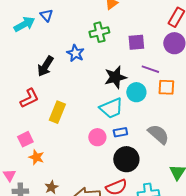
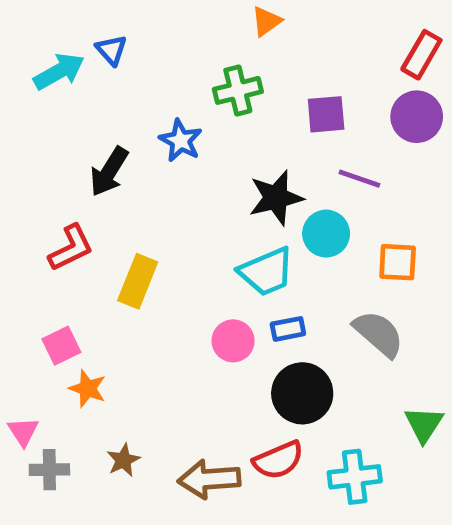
orange square: (166, 87) -> (398, 262), moved

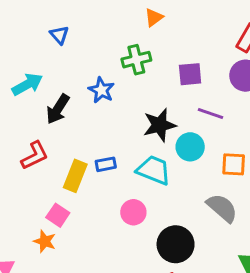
cyan arrow: (59, 71) -> (27, 84), moved
cyan trapezoid: (266, 272) -> (154, 170), turned -135
blue rectangle: (288, 329) -> (106, 164), moved
pink square: (61, 346) -> (58, 215), moved, turned -30

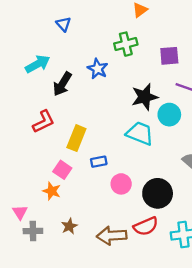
blue rectangle: (106, 164) -> (99, 162), moved
pink circle: (133, 212) -> (121, 184), moved

